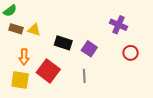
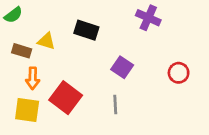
purple cross: (118, 25) -> (148, 18), moved
brown rectangle: (16, 29) -> (22, 51), moved
black rectangle: (63, 43) -> (86, 30), moved

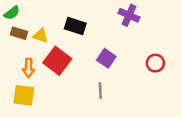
brown rectangle: (22, 51) -> (19, 33), moved
red square: (66, 98) -> (57, 61), moved

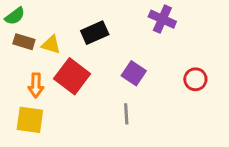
black rectangle: (75, 26) -> (95, 33), turned -42

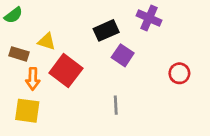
black rectangle: (95, 33) -> (106, 30), moved
brown rectangle: (24, 42) -> (19, 54), moved
purple square: (134, 73) -> (123, 55), moved

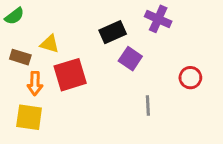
red square: (66, 71) -> (70, 75), turned 36
gray line: (116, 105) -> (148, 106), moved

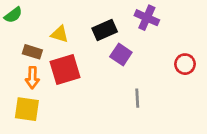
yellow triangle: (50, 44) -> (60, 34), moved
brown rectangle: (20, 57) -> (32, 52), moved
red circle: (190, 78) -> (185, 64), moved

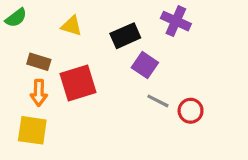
yellow triangle: (60, 34) -> (71, 26), moved
red circle: (185, 64) -> (191, 111), moved
gray line: (137, 98) -> (158, 101), moved, turned -60

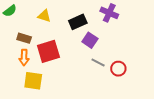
yellow square: (32, 130) -> (33, 81), moved

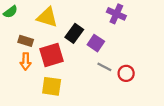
yellow triangle: (44, 16) -> (47, 17), size x1.5
black rectangle: (78, 22) -> (74, 33), moved, turned -30
yellow square: (33, 81) -> (52, 86), moved

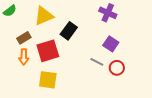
yellow triangle: (47, 17) -> (44, 16), turned -40
brown rectangle: (26, 41) -> (24, 38), turned -48
purple square: (96, 43) -> (111, 44), moved

